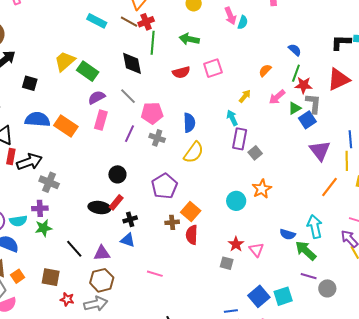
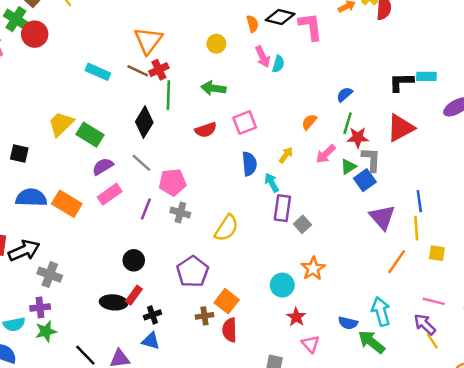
blue semicircle: (295, 50) -> (345, 94), turned -80
black diamond: (132, 63) -> (144, 122), turned 45
pink rectangle: (101, 120) -> (110, 194), turned 42
blue semicircle: (189, 123) -> (249, 164), moved
red star: (236, 244) -> (296, 317), moved

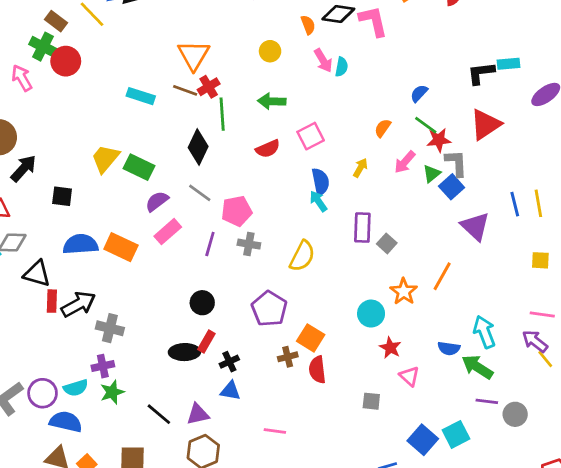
green line: (348, 123) -> (426, 125), turned -65
cyan arrow: (272, 183) -> (318, 201), moved
yellow line: (416, 228) -> (538, 203), moved
orange line: (397, 262) -> (442, 276), moved

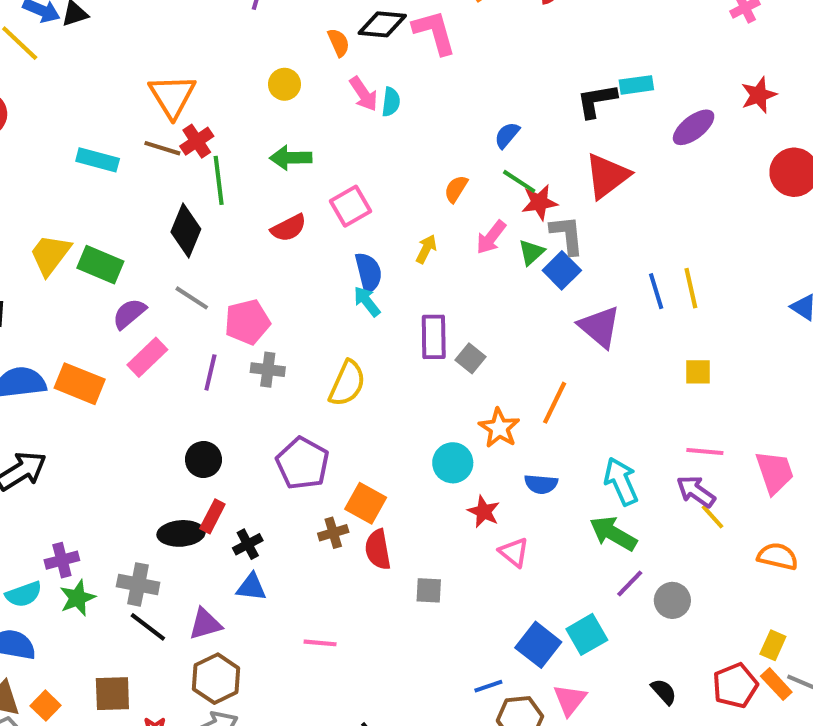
gray cross: (110, 328) -> (138, 584), moved
blue semicircle: (449, 348) -> (541, 484), moved
gray square: (371, 401) -> (429, 590), moved
purple line: (487, 401) -> (630, 583), turned -50

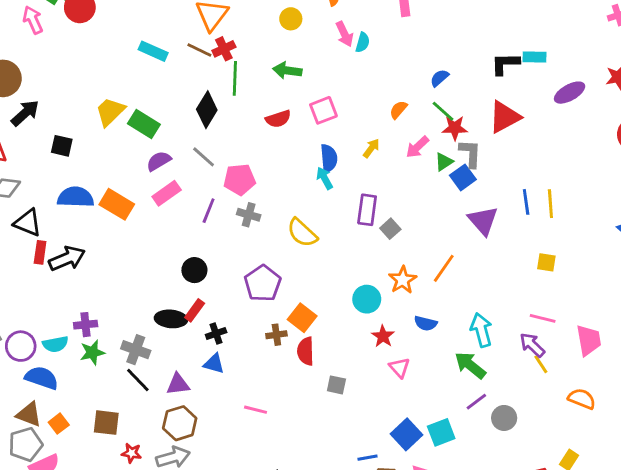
yellow semicircle: (347, 383) -> (302, 233), turned 100

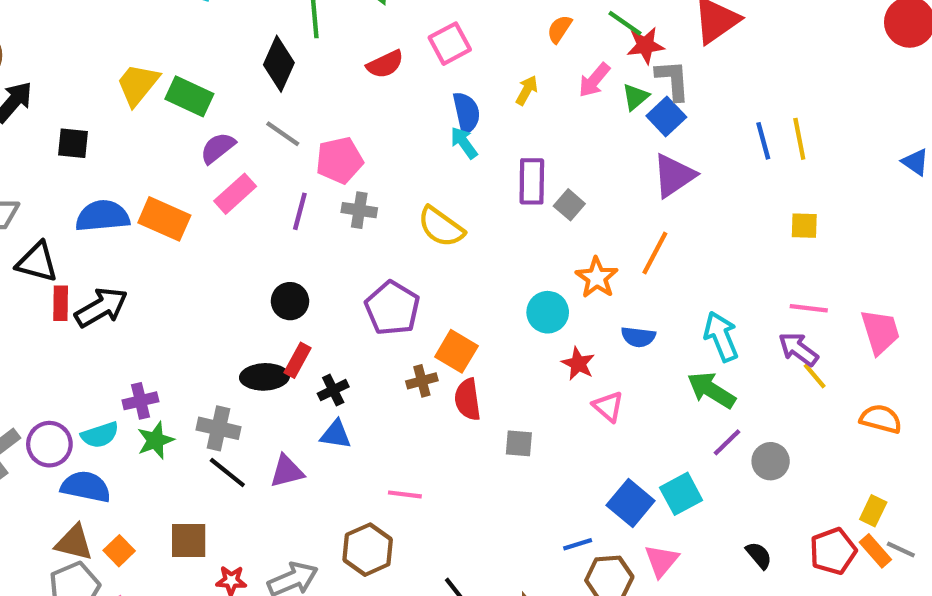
purple triangle: (483, 221) -> (674, 176), moved, turned 44
brown hexagon: (180, 423) -> (368, 550), moved

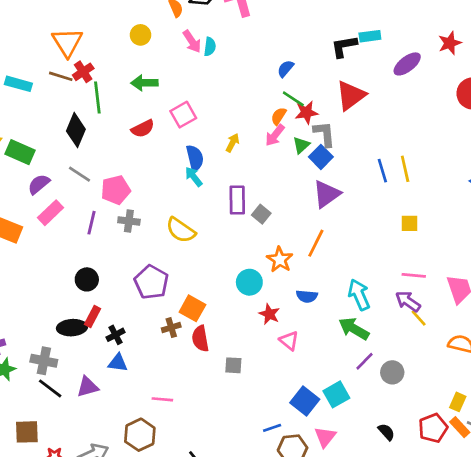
orange semicircle: (559, 29) -> (279, 116), moved

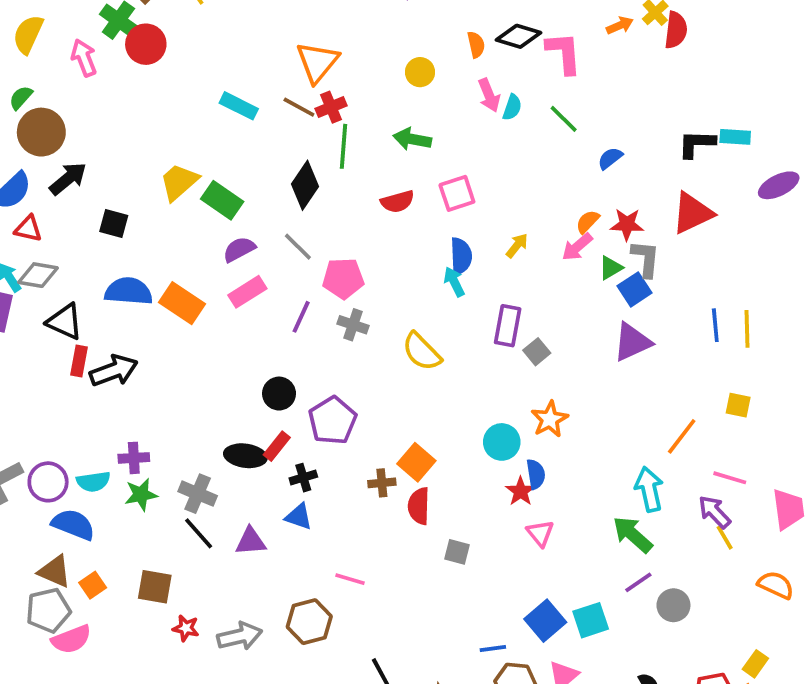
green line: (293, 99) -> (564, 119), moved
orange line: (316, 243) -> (682, 436), moved
purple pentagon: (151, 282) -> (333, 421), moved
blue semicircle: (307, 296) -> (536, 474), moved, turned -115

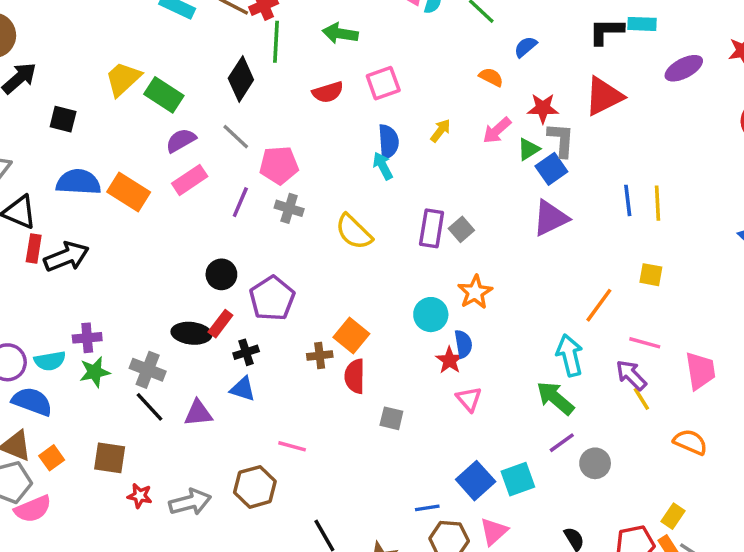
orange semicircle: (588, 222) -> (491, 77), moved, turned 75
purple rectangle: (508, 326) -> (432, 228), moved

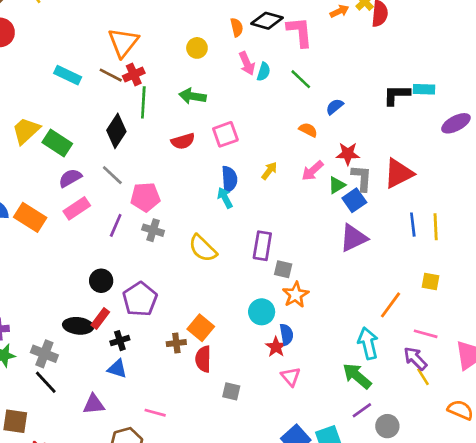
red triangle: (604, 96) -> (399, 173), moved
gray square: (461, 229) -> (283, 269), moved, turned -36
purple triangle: (198, 413) -> (94, 404), moved

